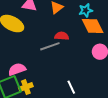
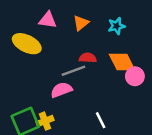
orange diamond: (93, 26) -> (122, 62), moved
pink semicircle: (17, 69) -> (61, 90), moved

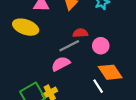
orange diamond: (122, 62) -> (110, 72), moved
pink circle: (135, 76) -> (101, 46), moved

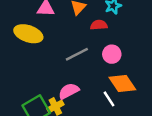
red semicircle: (80, 33) -> (99, 25), moved
pink semicircle: (61, 64) -> (69, 91), moved

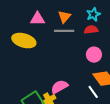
red semicircle: (99, 25) -> (91, 30), moved
gray line: (77, 54) -> (64, 31), moved, turned 30

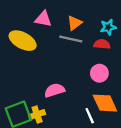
pink semicircle: (59, 87) -> (54, 90), moved

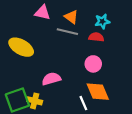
orange triangle: (75, 23) -> (71, 17), turned -48
yellow ellipse: (23, 41) -> (21, 47), moved
yellow cross: (37, 115) -> (35, 101), turned 32

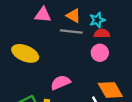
cyan star: (102, 21) -> (97, 20), moved
pink circle: (93, 64) -> (100, 53), moved

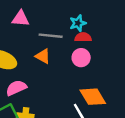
orange triangle: (73, 16) -> (43, 56), moved
pink semicircle: (60, 82) -> (16, 88), moved

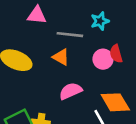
red semicircle: (83, 37) -> (116, 54), moved, turned -105
pink semicircle: (16, 88) -> (71, 91), moved

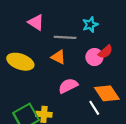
pink triangle: (37, 15) -> (36, 22), turned 30
red semicircle: (116, 54) -> (105, 52), turned -112

